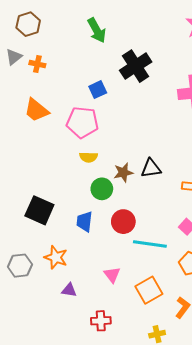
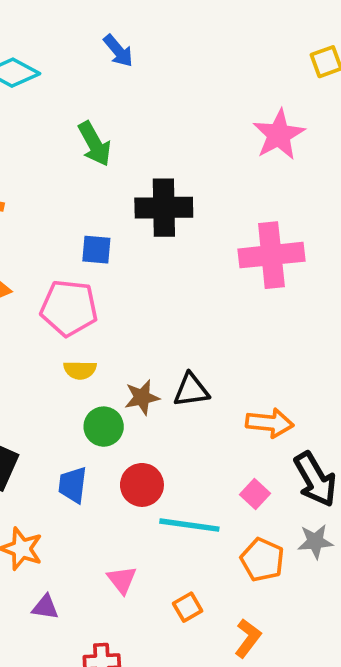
black cross: (136, 66) -> (164, 208), turned 32
blue square: (98, 90) -> (96, 250), turned 30
orange square: (149, 290) -> (188, 607), size x0.6

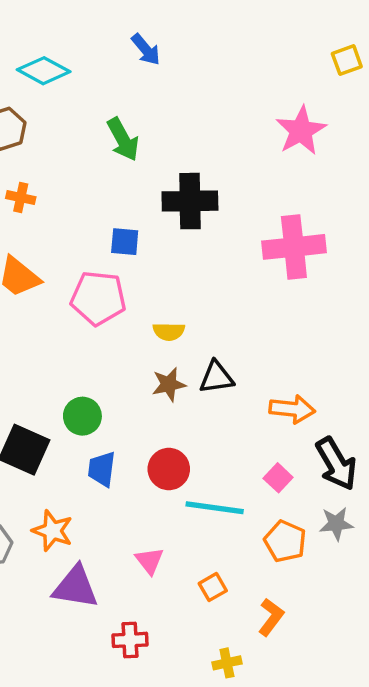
yellow semicircle: (80, 370) -> (169, 332), moved
green circle: (104, 427) -> (82, 416), moved
purple triangle: (45, 607) -> (75, 587), size x1.8

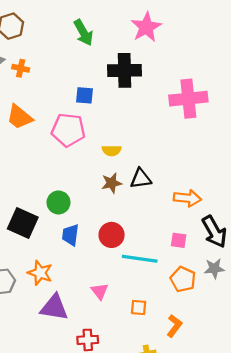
pink star: (301, 131) -> (146, 27), moved
pink square: (278, 478) -> (179, 240), turned -35
orange square: (213, 587) -> (139, 307), turned 35

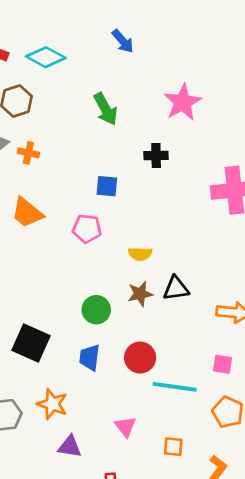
black cross: (125, 70) -> (156, 156), size x0.6
pink pentagon: (68, 130) -> (87, 229), size x0.7
green circle: (59, 202) -> (96, 310), moved
purple triangle: (54, 307) -> (70, 447), size x0.7

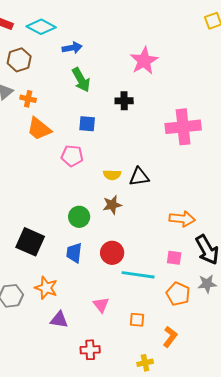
blue arrow: (123, 41) -> (72, 48), moved, turned -60
green arrow: (106, 109) -> (81, 80), moved
orange trapezoid: (27, 213) -> (39, 129), moved
black triangle: (176, 288) -> (139, 177), moved

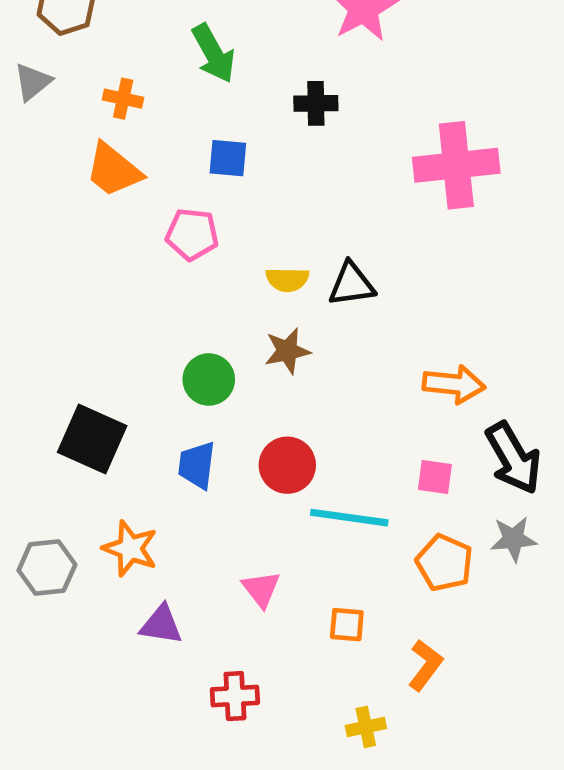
orange cross: (28, 99) -> (123, 99), moved

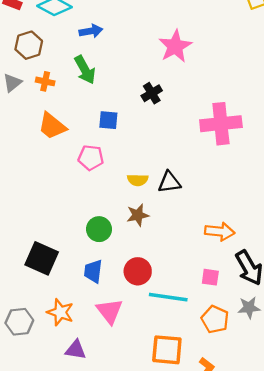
green arrow: (214, 53) -> (85, 70), moved
orange cross: (123, 99) -> (45, 81), moved
black cross: (316, 103) -> (152, 93), turned -30
pink triangle: (261, 589) -> (110, 311), moved, size x1.4
orange square: (347, 625) -> (167, 350), size x1.8

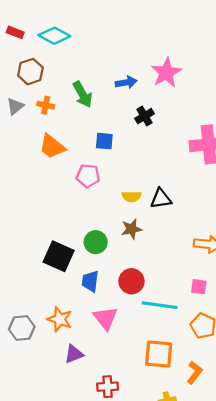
blue arrow: (91, 31) -> (126, 82), moved
black square: (42, 258) -> (59, 256), moved
purple triangle: (76, 350) -> (74, 354), turned -30

